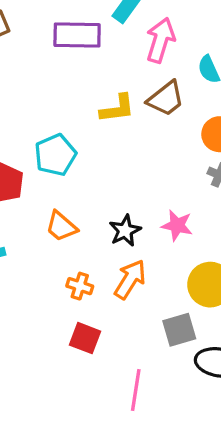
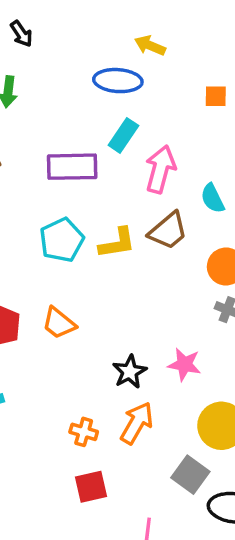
cyan pentagon: (55, 155) -> (62, 240), moved
orange trapezoid: (61, 226) -> (59, 323), moved
gray square: (179, 330) -> (190, 475), turned -36
red square: (85, 338) -> (91, 487), turned -32

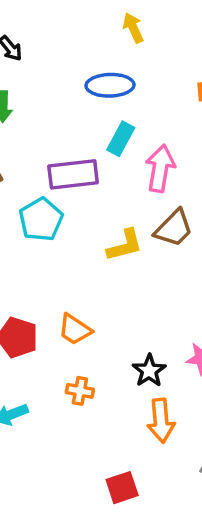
yellow arrow: (150, 46) -> (133, 28), moved, turned 48
cyan pentagon: (62, 240) -> (41, 219), moved
orange arrow: (137, 423) -> (161, 421), turned 150
orange cross: (84, 432) -> (80, 391), moved

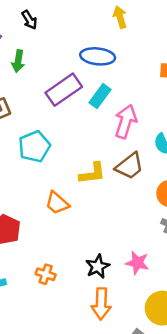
purple rectangle: (73, 174) -> (64, 90), moved, turned -36
orange trapezoid: (75, 330) -> (57, 203), moved

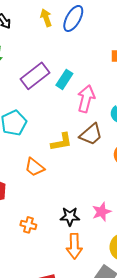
yellow arrow: (120, 17) -> (46, 18), moved
blue ellipse: (98, 56) -> (73, 18), moved, turned -64
pink star: (137, 263) -> (102, 212), turned -30
black star: (98, 266) -> (70, 216), turned 30

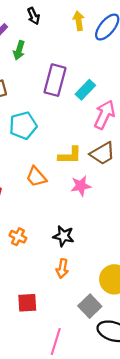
purple rectangle: (35, 76) -> (55, 80), turned -48
pink star: (102, 212) -> (81, 186), moved
orange arrow: (74, 246) -> (62, 268), size x0.7

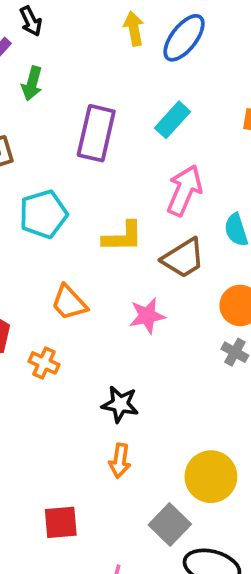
black arrow: (34, 16) -> (31, 21), moved
cyan rectangle: (85, 90) -> (172, 120), moved
yellow L-shape: (70, 155) -> (123, 237), moved
orange cross: (18, 237) -> (44, 363), moved

